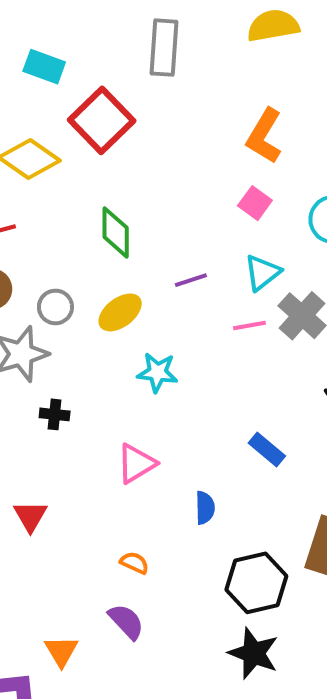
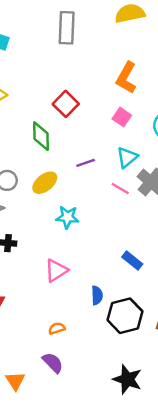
red square: (102, 120) -> (66, 104), moved, size x0.7
pink line: (249, 325) -> (120, 188), turned 42
orange semicircle: (134, 563) -> (57, 328), turned -42
black hexagon: (256, 583) -> (125, 316), moved

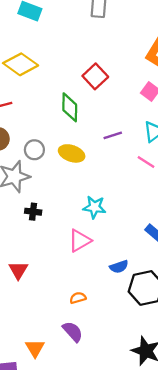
yellow ellipse: (45, 183) -> (72, 153), turned 55
cyan star: (67, 217) -> (94, 207), moved
blue semicircle: (97, 295) -> (119, 267), turned 72

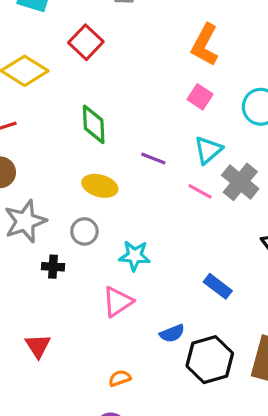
red square: (95, 76) -> (86, 42), moved
purple line: (113, 135) -> (153, 158), turned 42
gray circle: (34, 150) -> (84, 231), moved

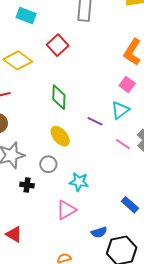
cyan triangle: (208, 150) -> (120, 110), moved
yellow ellipse: (100, 186) -> (60, 136), turned 30
red triangle: (38, 346) -> (14, 234), turned -30

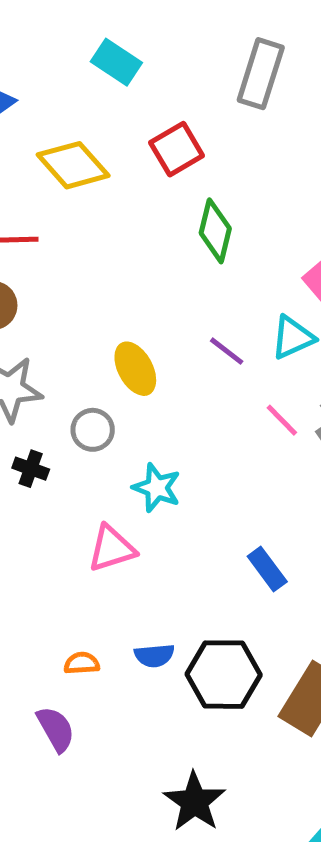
green diamond: (59, 97) -> (215, 231), moved
blue semicircle: (99, 232) -> (154, 656), moved

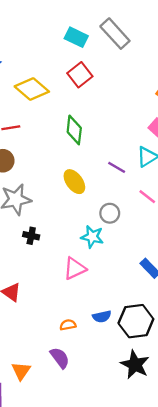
cyan rectangle: (116, 62) -> (76, 37), moved
gray rectangle: (261, 74) -> (115, 34), turned -52
green diamond: (215, 231) -> (74, 130), moved
gray circle: (93, 430) -> (110, 213), moved
black star: (194, 802) -> (135, 365), moved

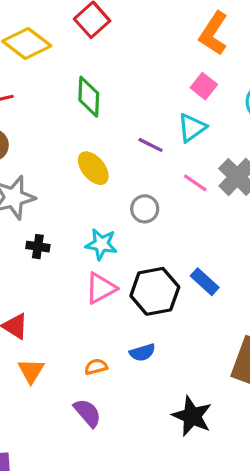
cyan star: (92, 237) -> (101, 244), moved
black hexagon: (136, 321) -> (155, 291), moved
orange triangle: (21, 371) -> (31, 371), moved

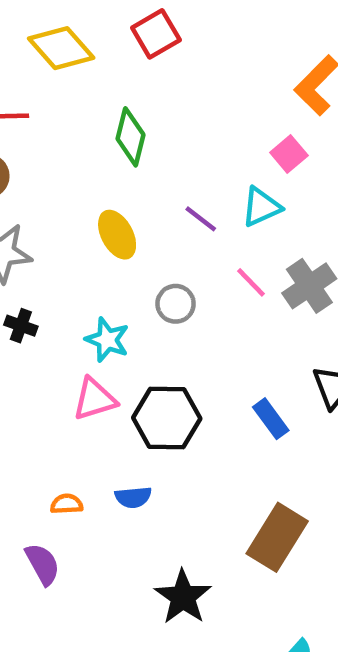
blue rectangle: (205, 282) -> (271, 419), moved

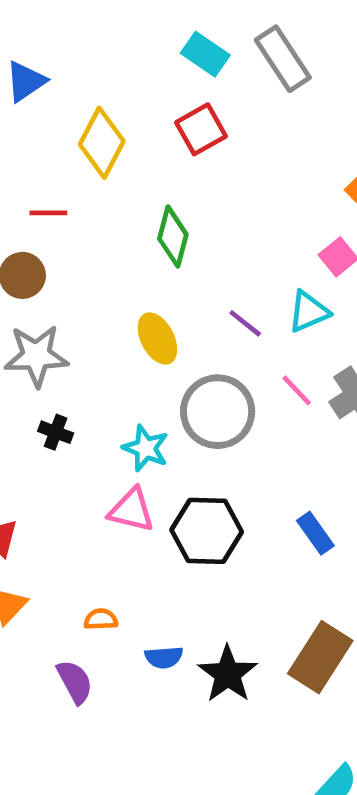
yellow diamond: (61, 48) -> (102, 143), turned 68
gray circle: (176, 304) -> (218, 412), size x1.8
pink triangle: (95, 399) -> (132, 510), turned 30
blue semicircle: (133, 497) -> (164, 657), moved
black star: (183, 597) -> (228, 674), moved

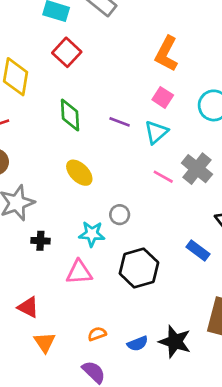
purple line: (245, 323) -> (120, 122), moved
gray circle: (218, 412) -> (120, 215), moved, size x0.5
pink triangle: (132, 510) -> (79, 272), moved

